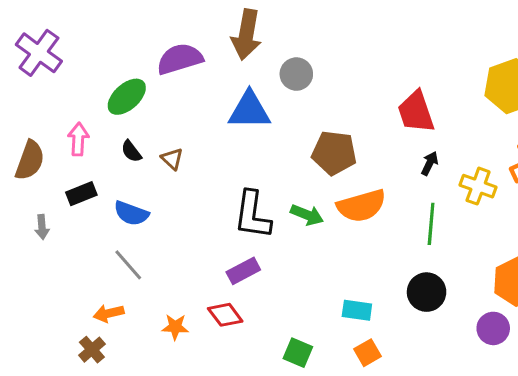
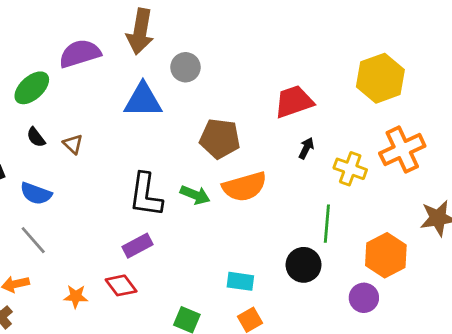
red trapezoid: (416, 112) -> (294, 102), turned 90
green line: (431, 224) -> (327, 224), moved

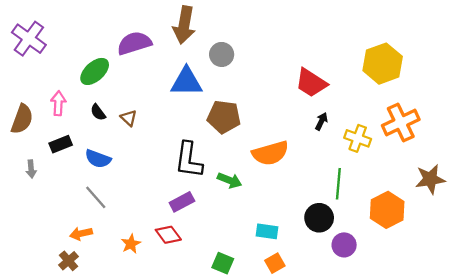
red trapezoid: (294, 102) -> (311, 83), turned -128
brown pentagon: (220, 139) -> (224, 117), moved
green arrow: (195, 195) -> (230, 180), moved
orange star: (76, 296) -> (131, 244), turned -30
purple circle: (364, 298) -> (344, 245), moved

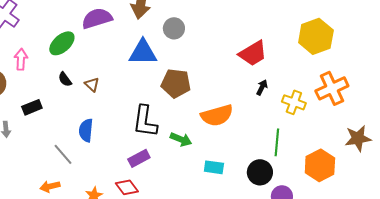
red trapezoid: (311, 83) -> (253, 53), turned -64
pink arrow: (58, 103) -> (21, 59), moved
blue semicircle: (98, 159) -> (86, 130), moved, turned 75
cyan rectangle: (267, 231) -> (214, 167), moved

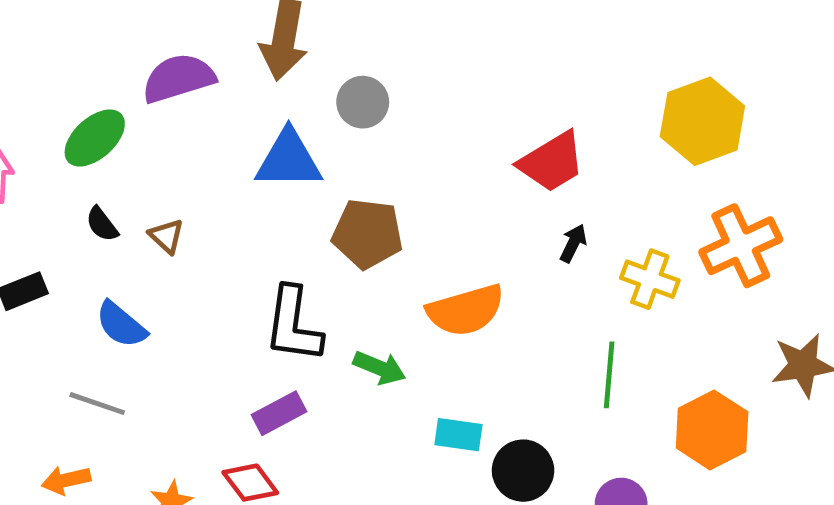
blue semicircle: (86, 130) -> (121, 325), moved, turned -55
gray line: (63, 154) -> (97, 404), turned -30
black circle: (260, 172) -> (523, 471), moved

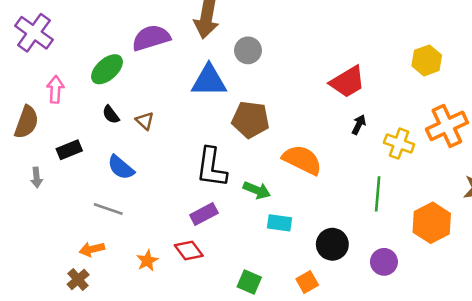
yellow hexagon: (702, 121) -> (427, 60), size x0.7
orange semicircle: (466, 310) -> (302, 160), turned -138
cyan rectangle: (458, 435) -> (279, 223), moved

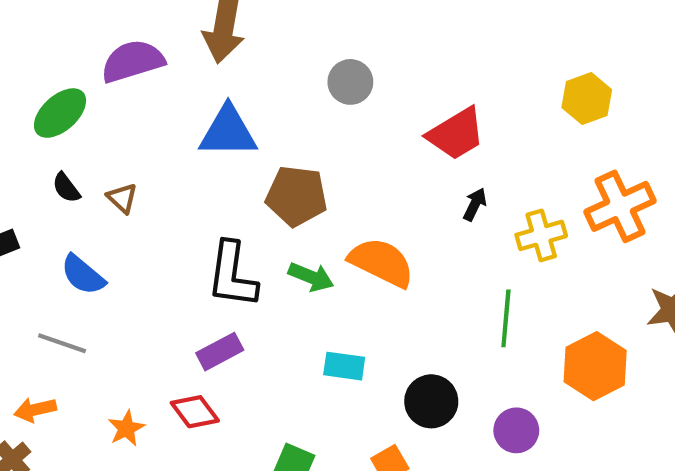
gray circle: (248, 50) -> (350, 82), moved
yellow cross: (399, 144) -> (541, 235), turned -36
green arrow: (257, 190) -> (311, 277), moved

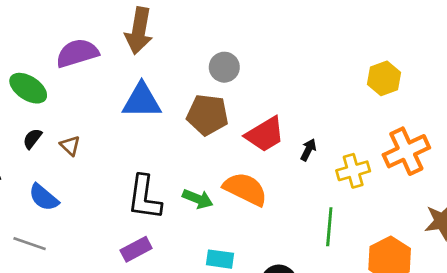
green ellipse: (60, 113) -> (28, 88), turned 75
red trapezoid: (456, 134) -> (265, 134), moved
black semicircle: (66, 188) -> (32, 139), turned 75
brown pentagon: (296, 196) -> (207, 115), moved

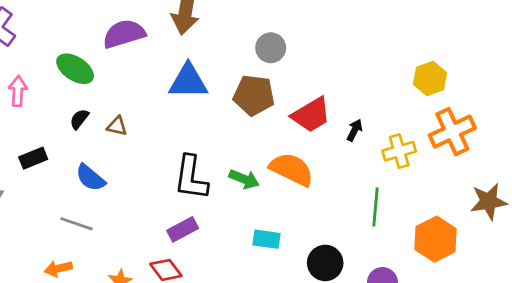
yellow hexagon: (384, 78) -> (430, 79), moved
brown triangle: (70, 146) -> (117, 126), turned -30

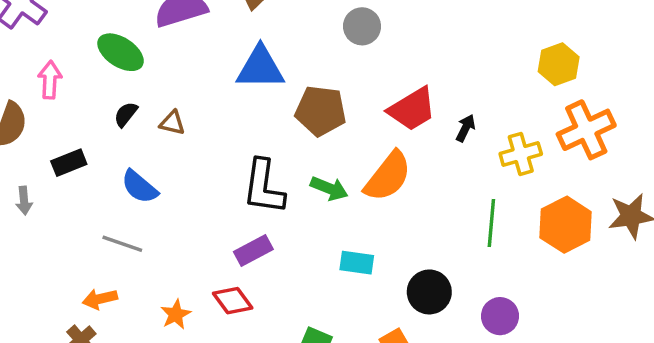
brown pentagon: (254, 95) -> (321, 111), moved
orange semicircle: (292, 169) -> (388, 176), turned 102
orange hexagon: (436, 239) -> (566, 225), moved

